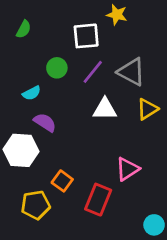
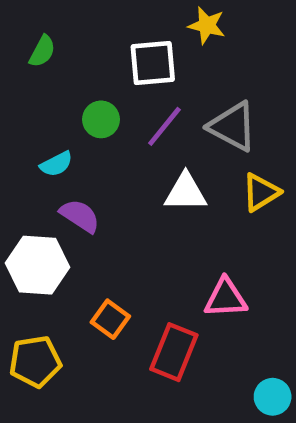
pink triangle: (127, 169) -> (226, 298), turned 30
yellow pentagon: (36, 205) -> (35, 362), moved

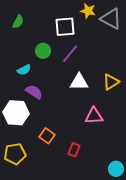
gray triangle: (233, 126) -> (111, 19), moved
pink triangle: (226, 298) -> (94, 116), moved
red rectangle: (174, 352) -> (74, 150), size x0.6

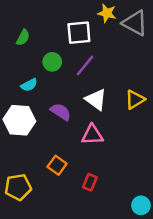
green semicircle: (18, 22) -> (23, 38), moved
white triangle: (79, 82) -> (96, 100), turned 36
purple semicircle: (34, 92) -> (61, 112), moved
white hexagon: (16, 113) -> (19, 120), moved
pink triangle: (94, 116) -> (92, 135), moved

